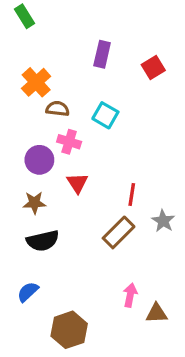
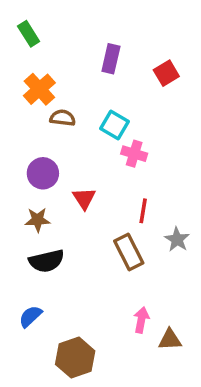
green rectangle: (25, 16) -> (29, 34), moved
pink cross: (69, 142) -> (134, 154), moved
brown rectangle: (119, 232) -> (129, 252), turned -72

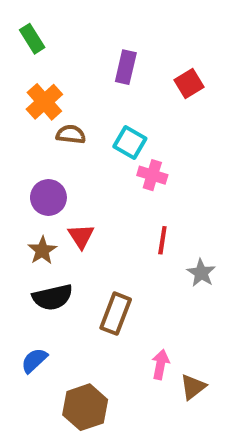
red triangle: (84, 198) -> (81, 236), moved
brown star: (38, 220) -> (42, 250), turned -30
brown rectangle: (129, 252) -> (116, 314), moved, turned 48
brown triangle: (170, 340) -> (193, 387), turned -35

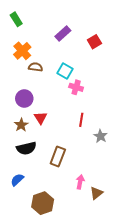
purple rectangle: (126, 67) -> (63, 34), turned 35

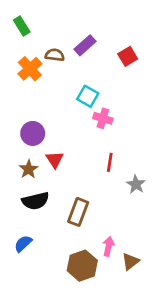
brown semicircle: (35, 67) -> (55, 55), moved
brown hexagon: (43, 203) -> (82, 266), moved

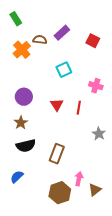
red square: (128, 56) -> (93, 41), turned -32
cyan square: (88, 96) -> (64, 70), turned 35
pink cross: (103, 118) -> (96, 86), moved
red triangle: (55, 160) -> (57, 105), moved
red line: (110, 162) -> (79, 108), moved

